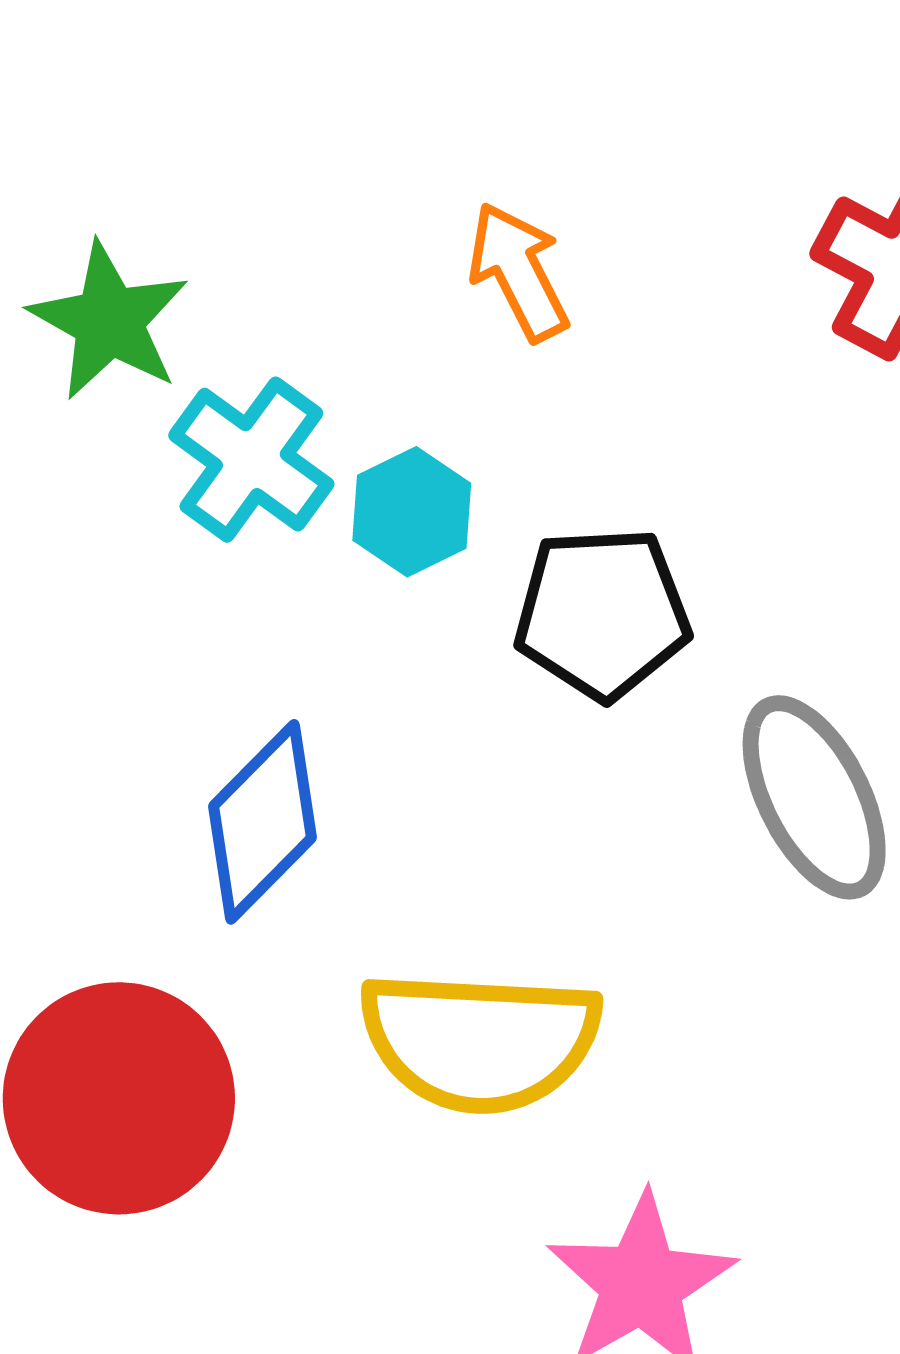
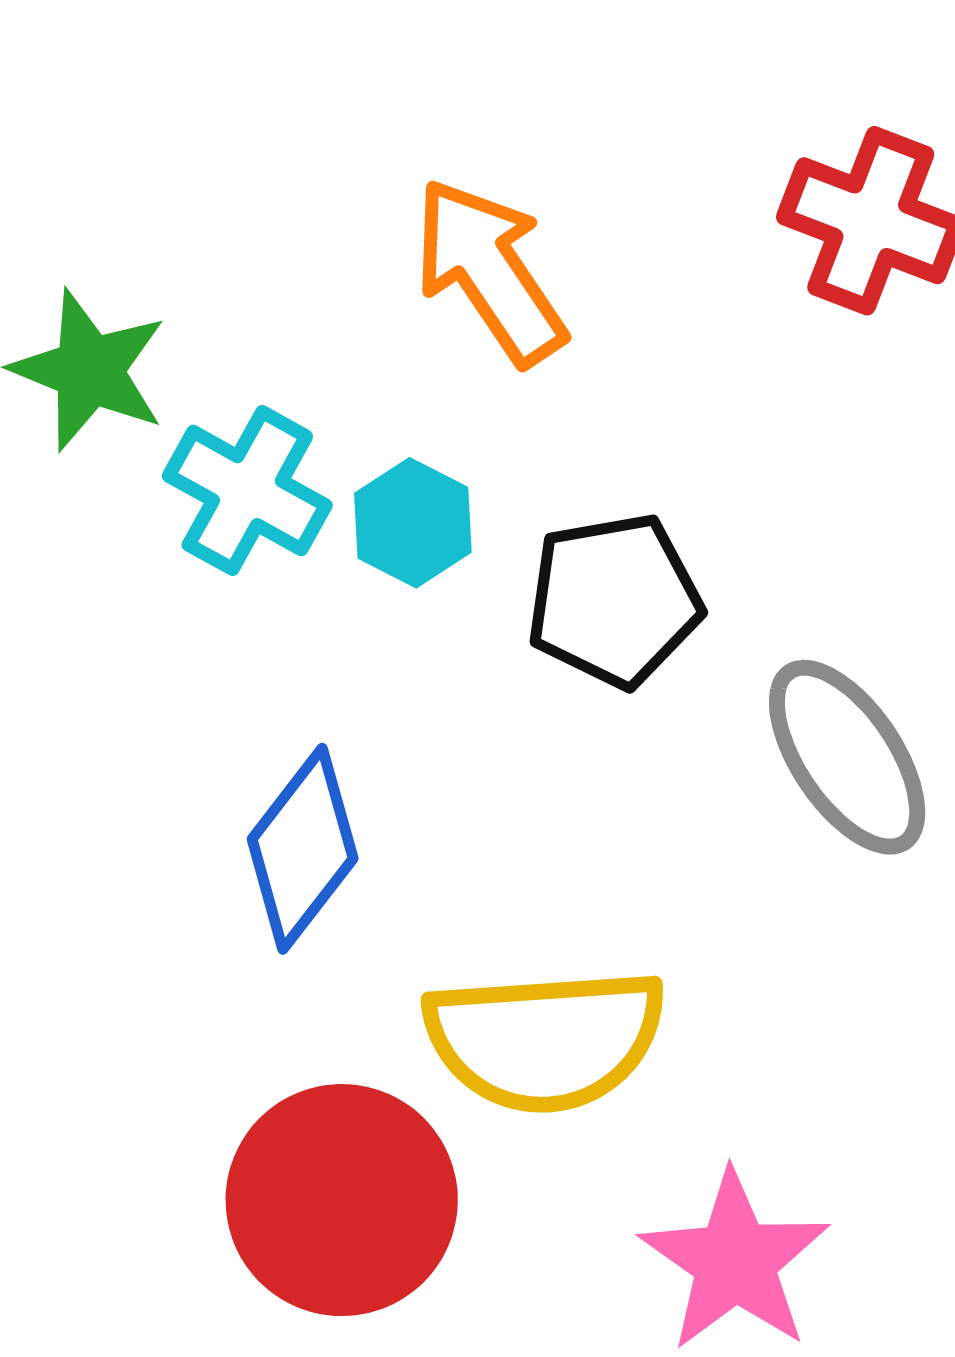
orange arrow: (518, 272) -> (490, 271), size x1.4
red circle: (119, 1098) -> (342, 1200), moved

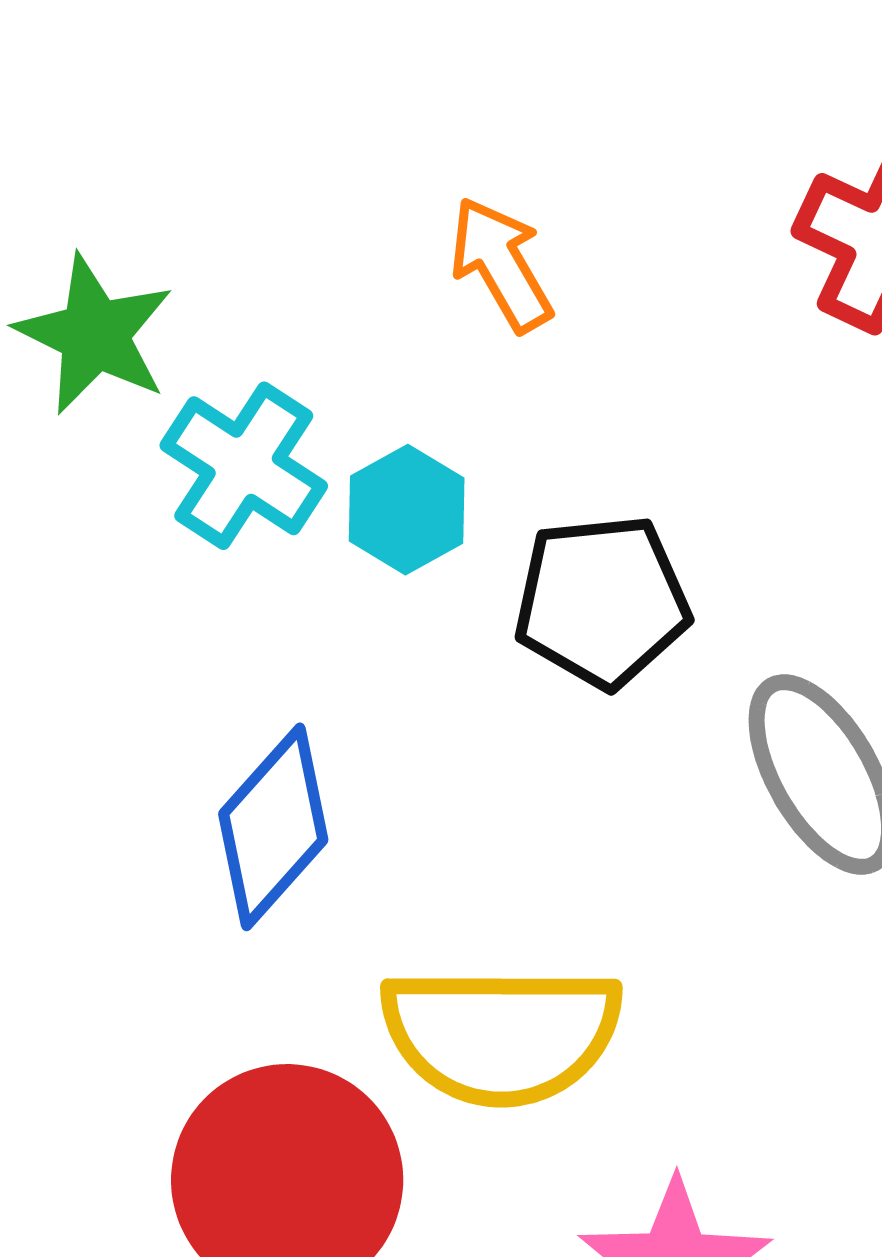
orange arrow: (490, 271) -> (501, 264), size x0.7

